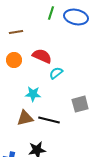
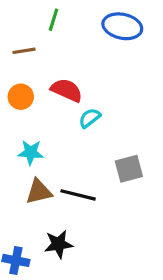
green line: (51, 13) -> (54, 20), moved
cyan star: (33, 94) -> (31, 152), moved

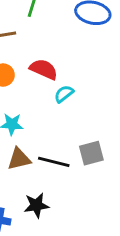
gray square: (129, 169) -> (91, 153), moved

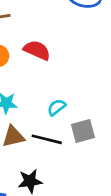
cyan semicircle: (64, 94) -> (56, 107), moved

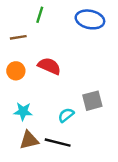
gray square: (83, 131) -> (92, 101), moved

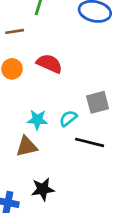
cyan star: (23, 111) -> (37, 120), moved
black line: (58, 143) -> (90, 142), moved

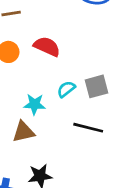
cyan semicircle: (68, 118) -> (66, 89), moved

